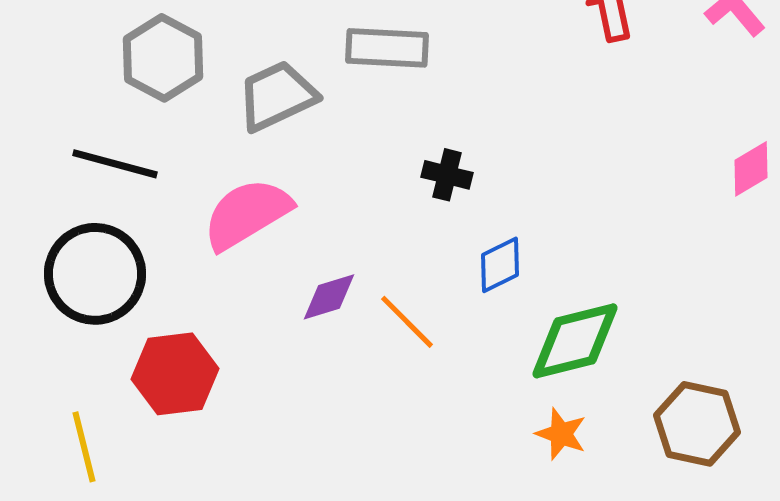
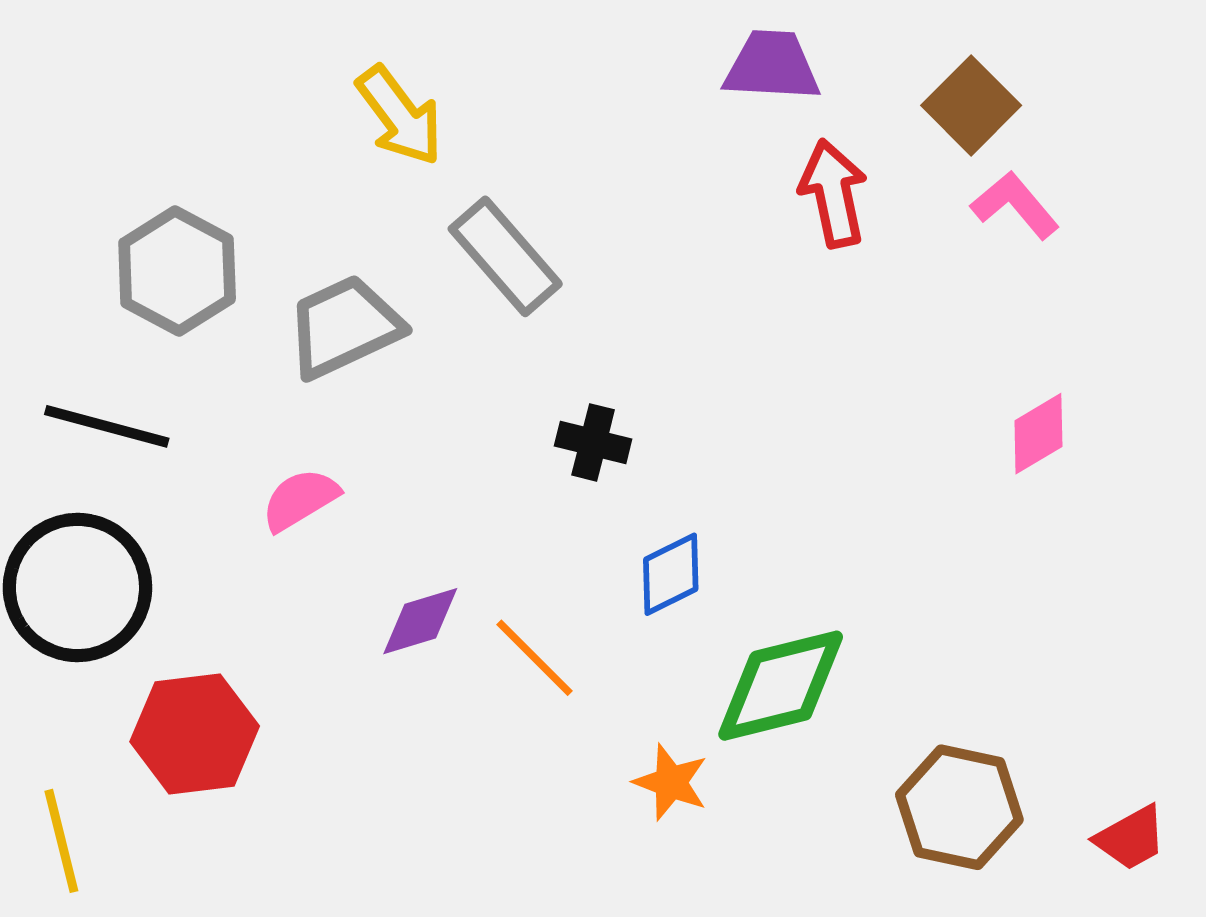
gray rectangle: (387, 48) -> (505, 256), turned 46
pink semicircle: (247, 214) -> (300, 500), size x0.6
orange star: (561, 434) -> (671, 782), moved

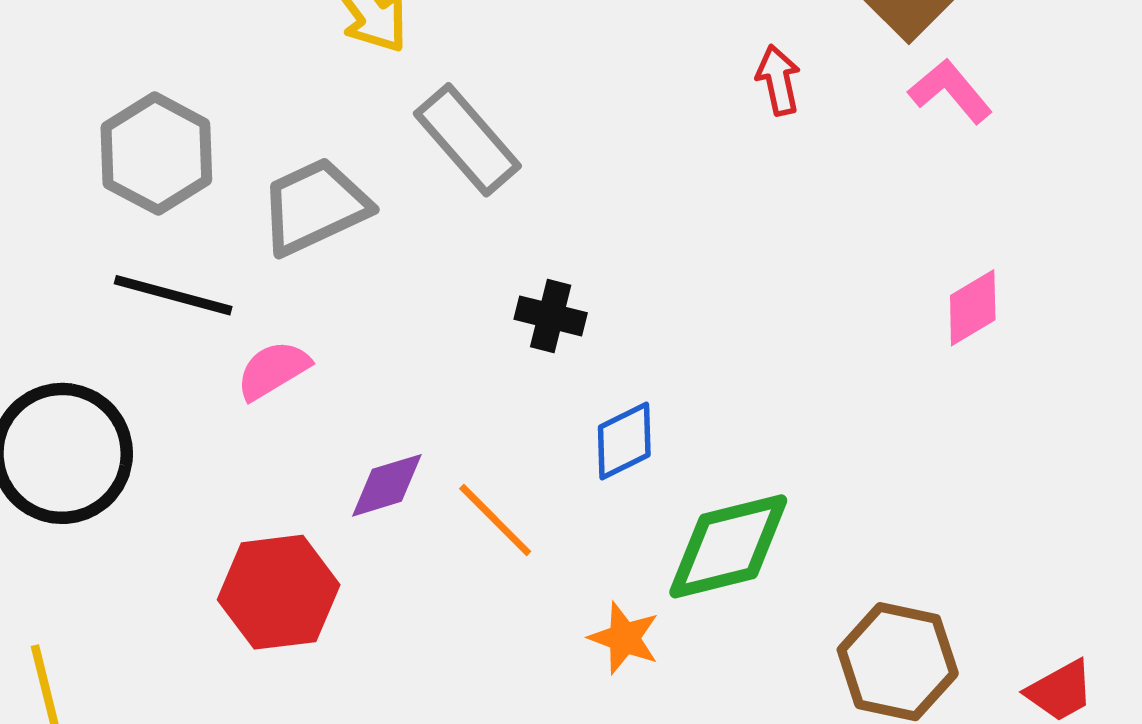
red arrow: (833, 193) -> (778, 80), size x0.7
black line: (107, 426) -> (173, 295), moved
red hexagon: (195, 734) -> (279, 592), moved

